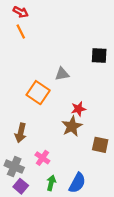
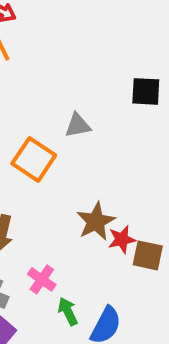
red star: (78, 109) -> (122, 239), moved
green arrow: (51, 183) -> (68, 311), moved, turned -40

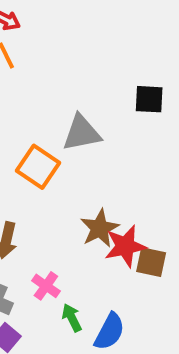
gray triangle: (78, 125) -> (82, 133), size x1.5
red star: (122, 239) -> (125, 246), size x1.5

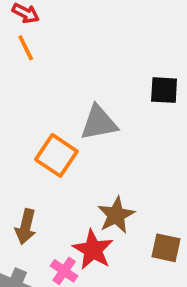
red star: (125, 246) -> (93, 250), moved, turned -30

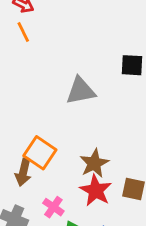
orange square: (56, 155) -> (40, 153), moved
red star: (93, 250) -> (96, 190), moved

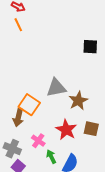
gray triangle: (81, 91) -> (56, 88), moved
brown star: (94, 163) -> (78, 101), moved

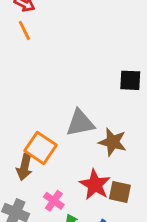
black square: (90, 47) -> (130, 80), moved
brown star: (78, 101) -> (113, 142), turned -30
brown square: (91, 129) -> (120, 192), moved

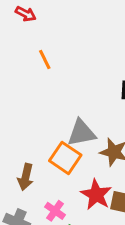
orange line: (24, 30) -> (45, 59), moved
orange square: (41, 148) -> (65, 158), moved

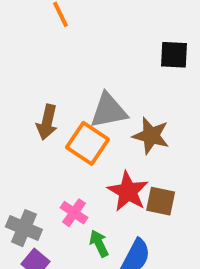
brown arrow: (26, 177) -> (47, 122), moved

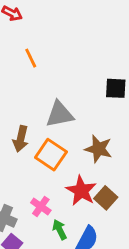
gray triangle: (109, 111) -> (60, 114), moved
brown square: (161, 201) -> (106, 198), turned 30

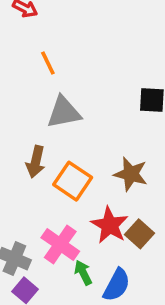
gray triangle: (60, 114) -> (64, 112), moved
pink cross: (41, 207) -> (60, 244), size x1.5

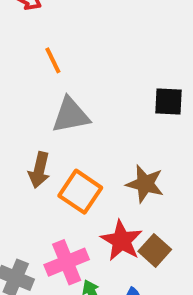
pink cross: (60, 244) -> (67, 262), turned 33

